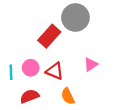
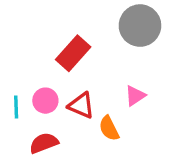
gray circle: (75, 17) -> (140, 26), moved
orange semicircle: (68, 96) -> (109, 128), moved

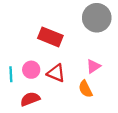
red rectangle: (73, 53) -> (50, 37), turned 70
orange semicircle: (109, 128) -> (85, 89), moved

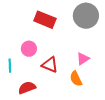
red rectangle: (50, 37) -> (45, 20), moved
pink circle: (31, 70) -> (29, 49), moved

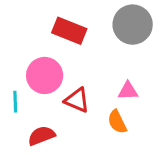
pink circle: (29, 49) -> (45, 75), size x1.5
pink triangle: (83, 59) -> (128, 91), turned 32

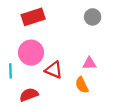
gray circle: (133, 25) -> (93, 17), size x0.6
red rectangle: (69, 31) -> (33, 17), moved, turned -40

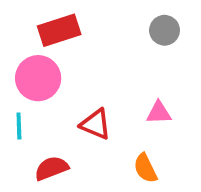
pink circle: (31, 53) -> (38, 78), moved
orange semicircle: (82, 85) -> (145, 168), moved

